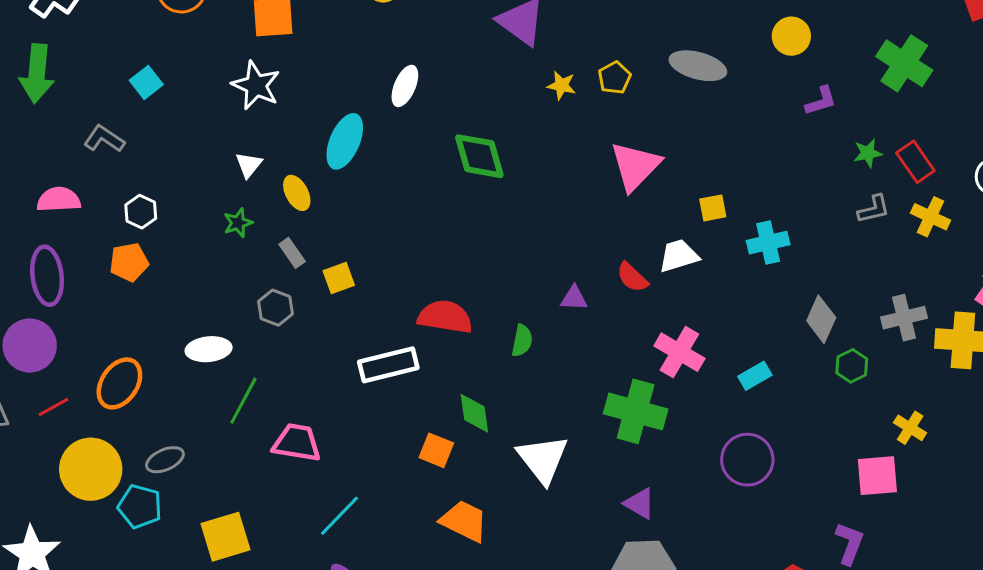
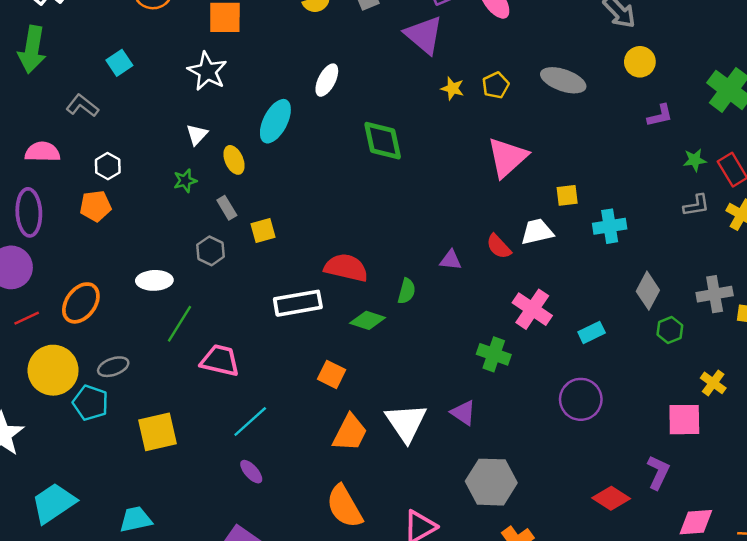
green cross: (636, 411) -> (494, 354), size x0.7
green diamond: (474, 413) -> (368, 320), moved, turned -68
white triangle: (543, 459) -> (406, 423), moved
purple triangle: (640, 503) -> (463, 413), moved
orange trapezoid: (464, 521) -> (350, 433), turned 87

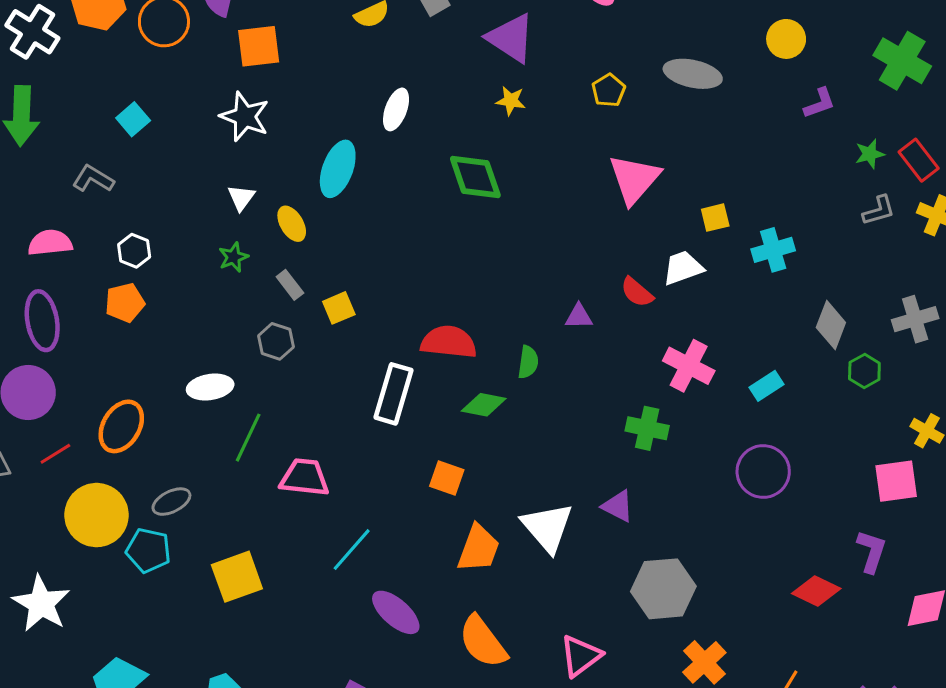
yellow star: (453, 88) -> (511, 101), moved
white rectangle: (298, 303) -> (394, 394), turned -57
purple ellipse: (251, 472) -> (396, 612), moved, size x1.6

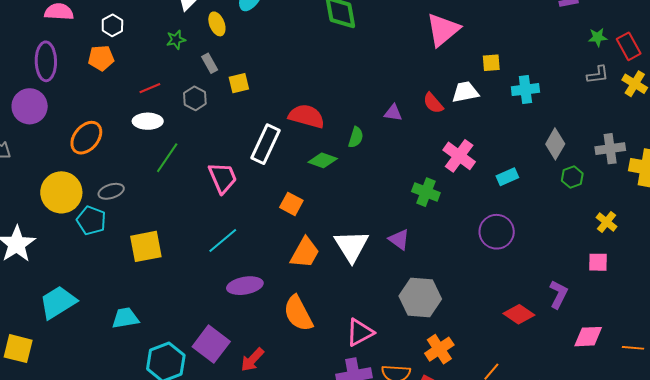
red line: (55, 454) -> (150, 88), moved
pink trapezoid: (305, 478) -> (223, 178), moved, turned 52
pink square: (896, 481) -> (598, 262), moved, size x0.7
purple ellipse: (396, 612) -> (245, 286), turned -60

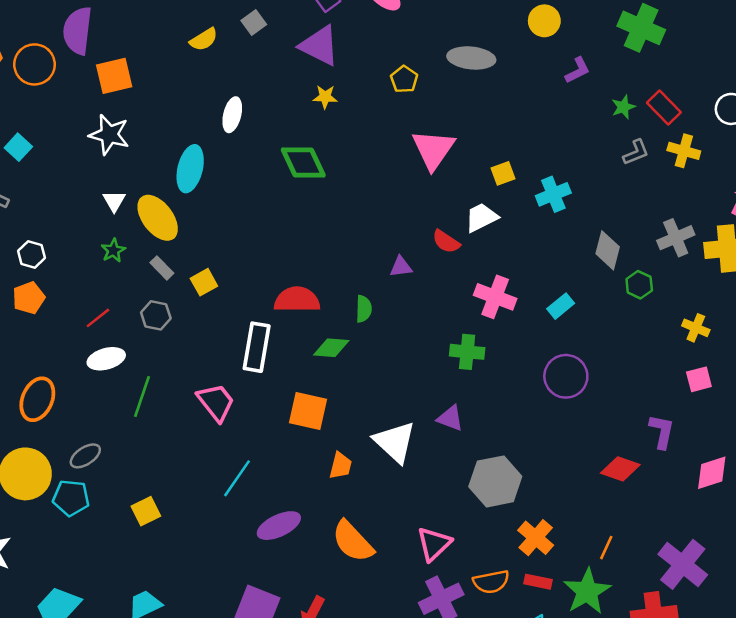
yellow ellipse: (217, 24) -> (158, 218), size x1.6
orange square: (291, 204) -> (308, 411), size x1.4
yellow square: (146, 246) -> (146, 511), size x0.7
orange trapezoid: (305, 253) -> (341, 466), size x0.7

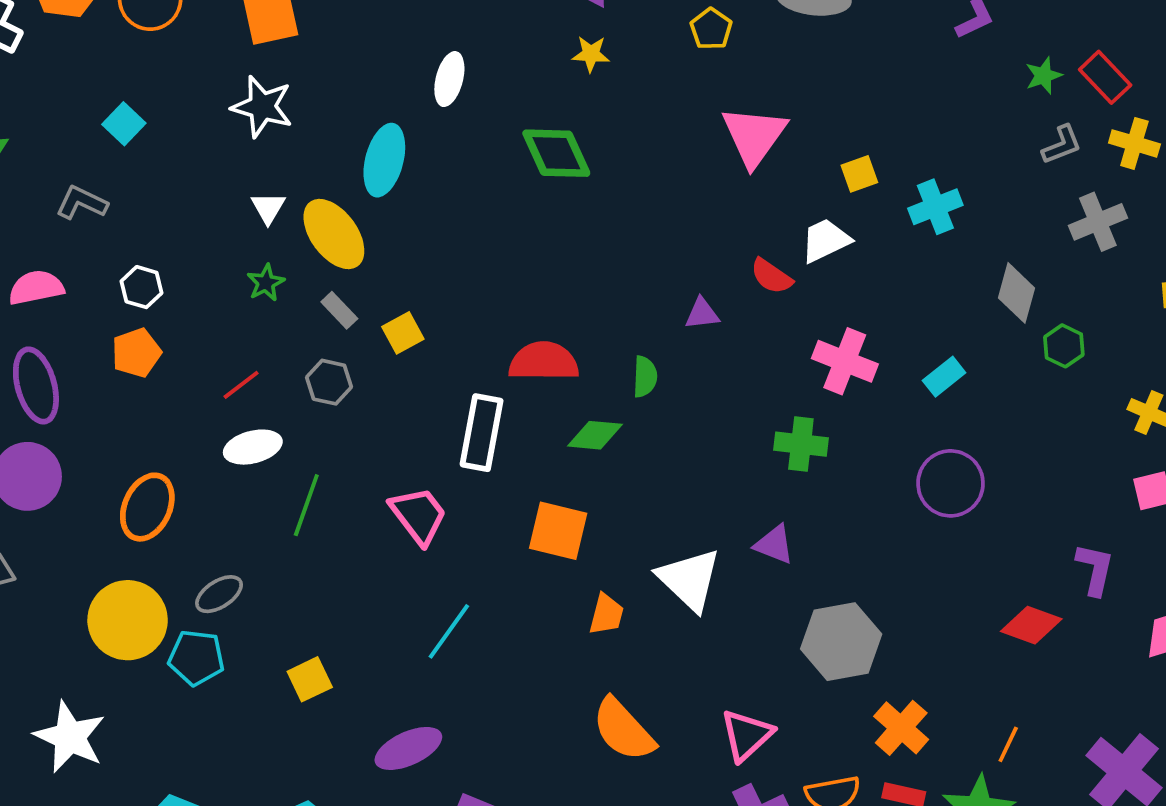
gray cross: (676, 238) -> (1098, 222), moved
purple ellipse: (279, 526) -> (408, 748), moved

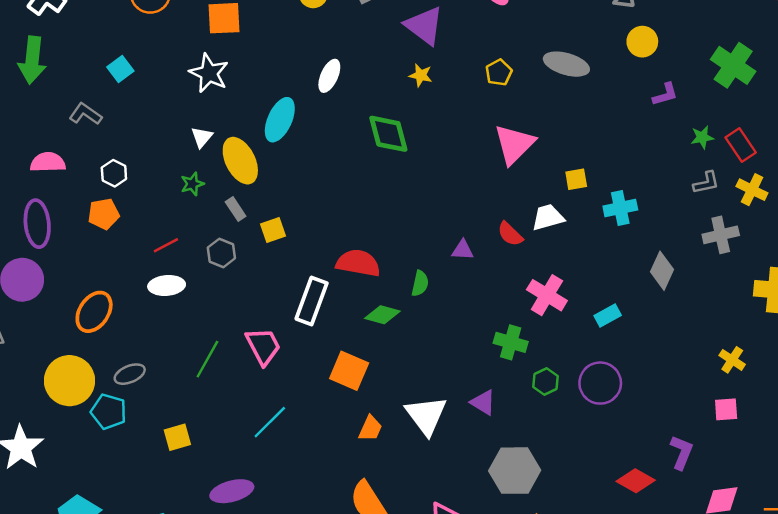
green hexagon: (1064, 346) -> (546, 382), moved
green line: (306, 505) -> (207, 359), moved

